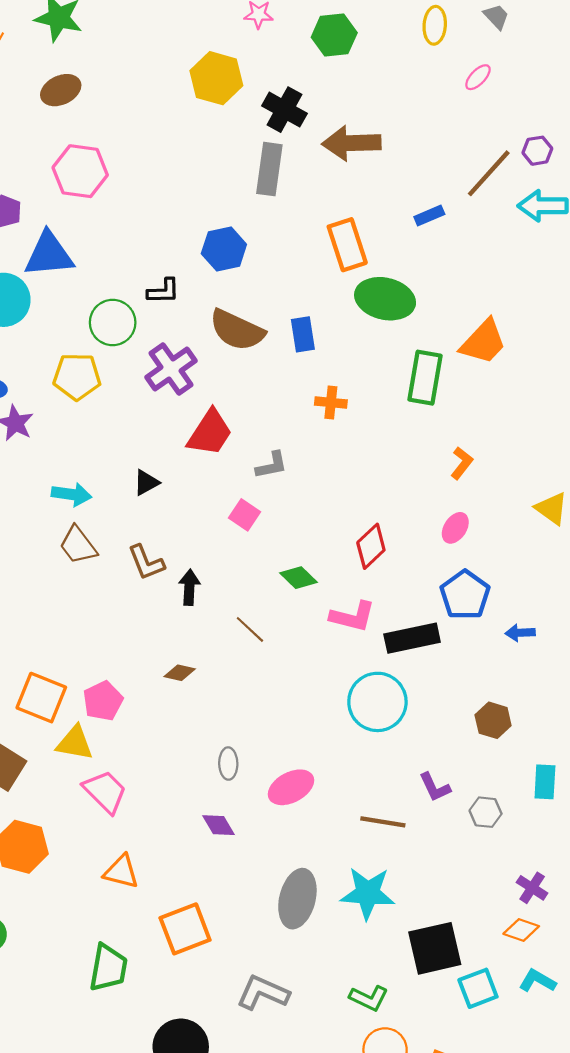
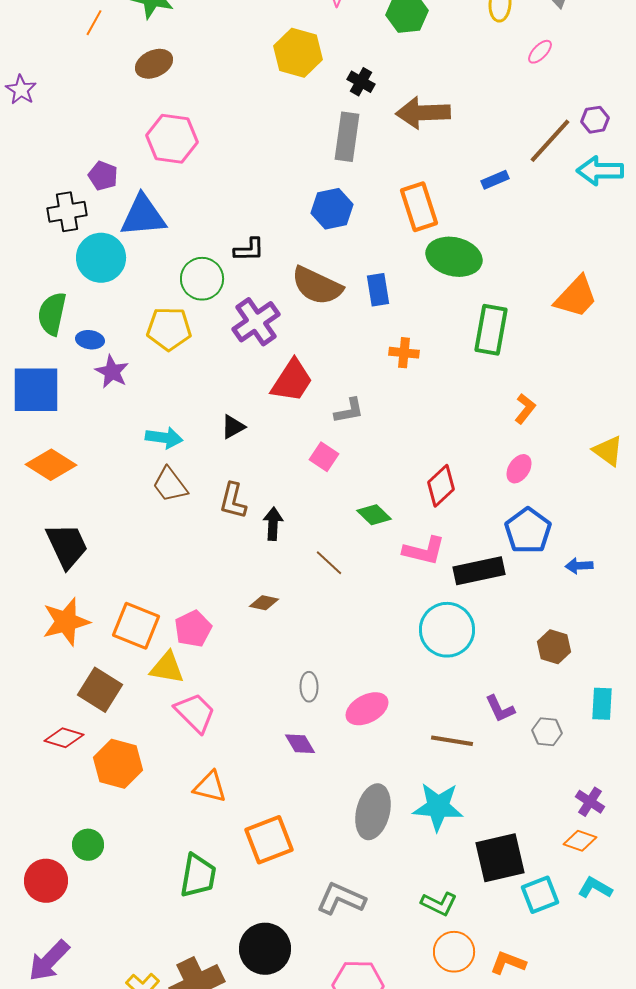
black cross: (284, 110) -> (361, 82), size x0.7
blue hexagon: (224, 249) -> (332, 209), moved
orange trapezoid: (483, 342) -> (576, 297), moved
brown L-shape: (146, 562) -> (233, 501), turned 36

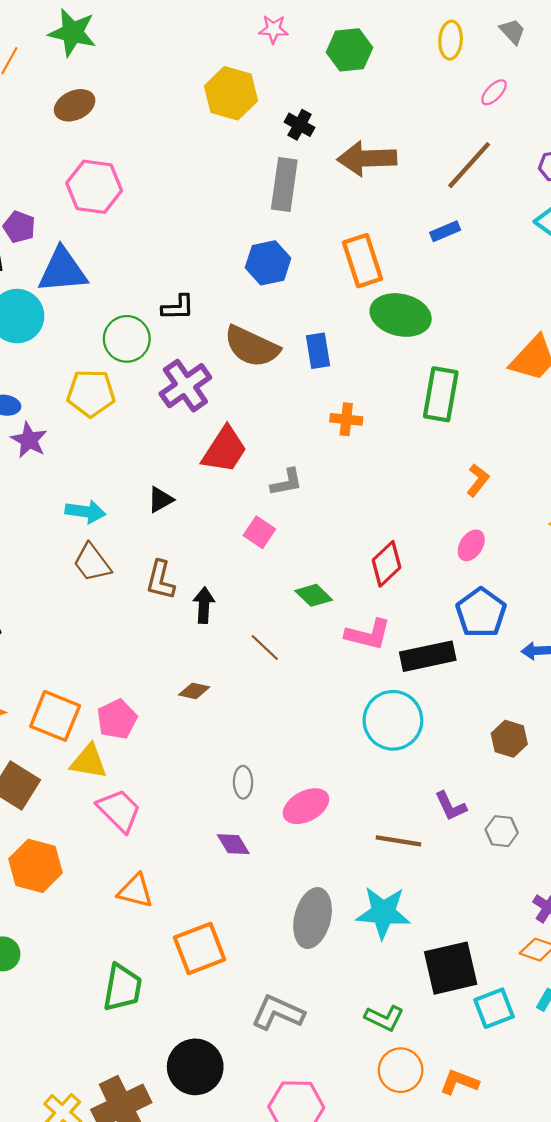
brown line: (550, 141) -> (469, 165), moved

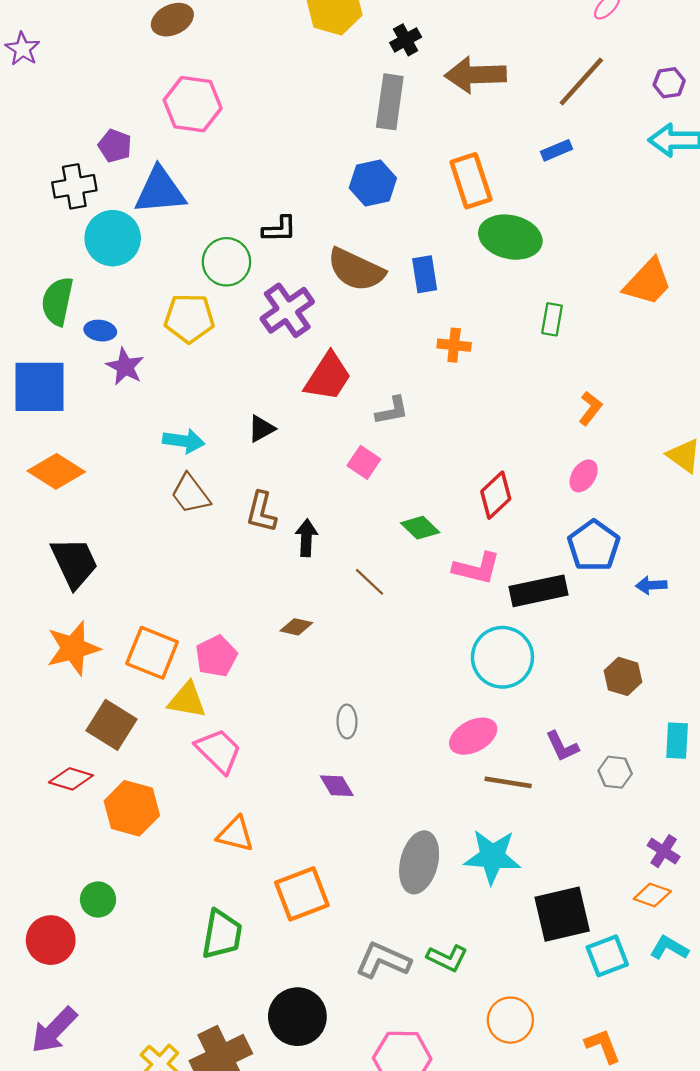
black cross: (300, 125) -> (406, 40), turned 32
green rectangle: (441, 394) -> (552, 319), size x0.6
pink ellipse: (306, 806) -> (473, 736), moved
green L-shape: (384, 1018) -> (447, 958), moved
orange L-shape: (459, 1082) -> (603, 1046), moved, turned 48

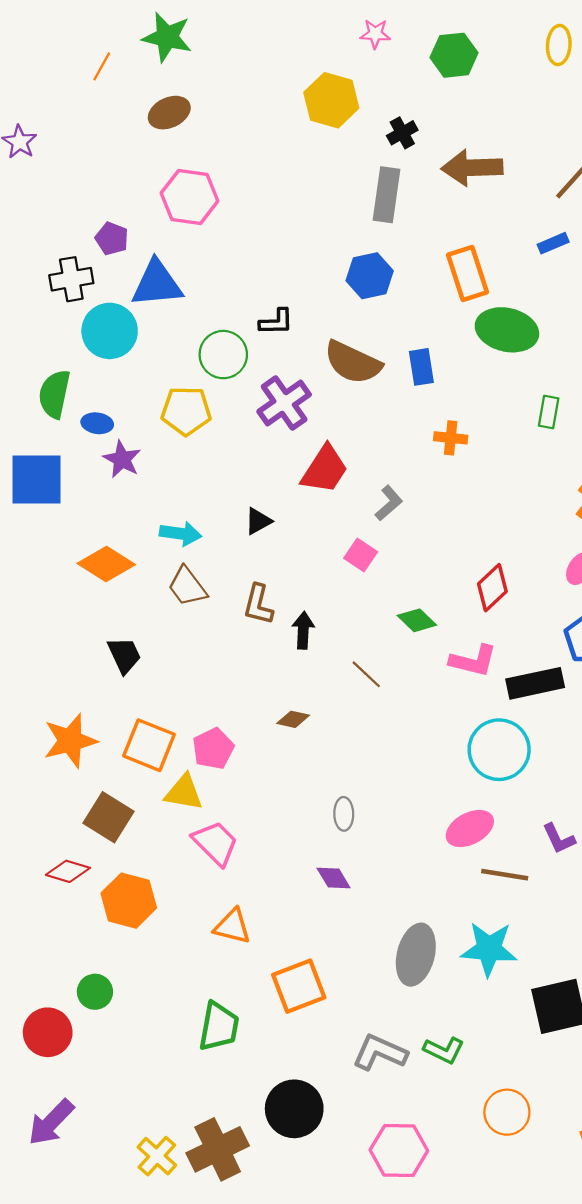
gray L-shape: (392, 411) -> (389, 503), turned -30
orange diamond: (56, 471) -> (106, 564), moved
black trapezoid: (74, 563) -> (124, 655), moved, size x0.7

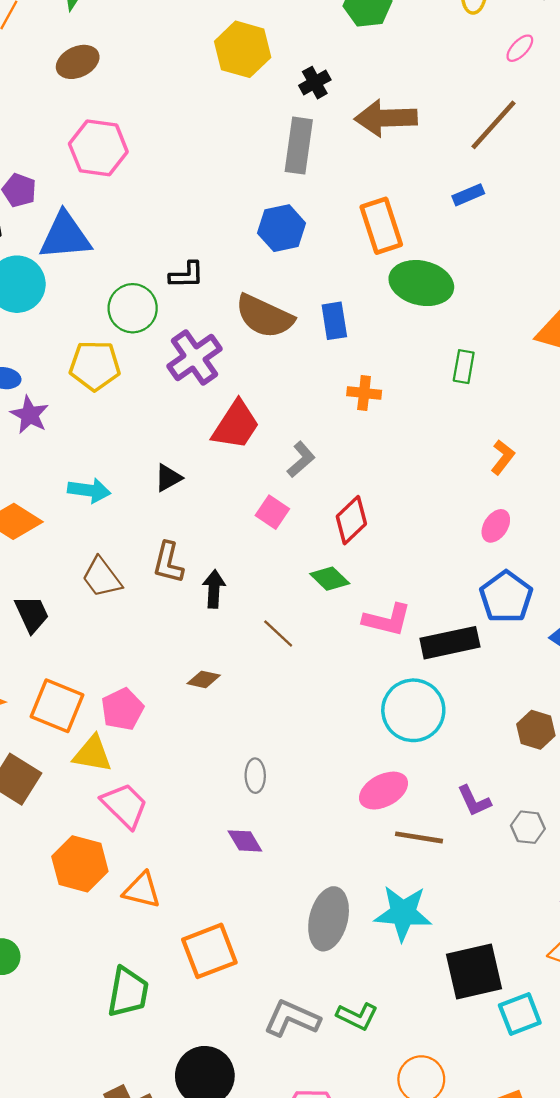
brown trapezoid: (187, 586) -> (102, 577), moved
red diamond: (492, 588) -> (351, 520), moved
orange hexagon: (129, 901) -> (80, 864), moved

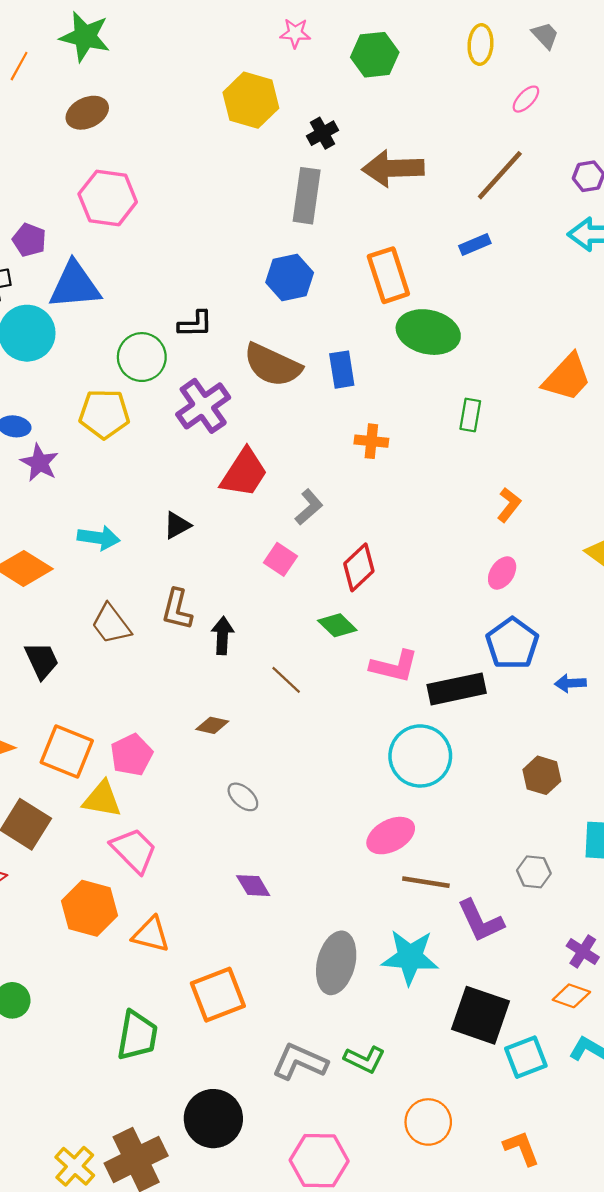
gray ellipse: (255, 776) -> (243, 797), moved, turned -48
purple L-shape: (474, 801) -> (480, 921), moved, size x1.4
black square: (474, 972) -> (480, 1015), turned 32

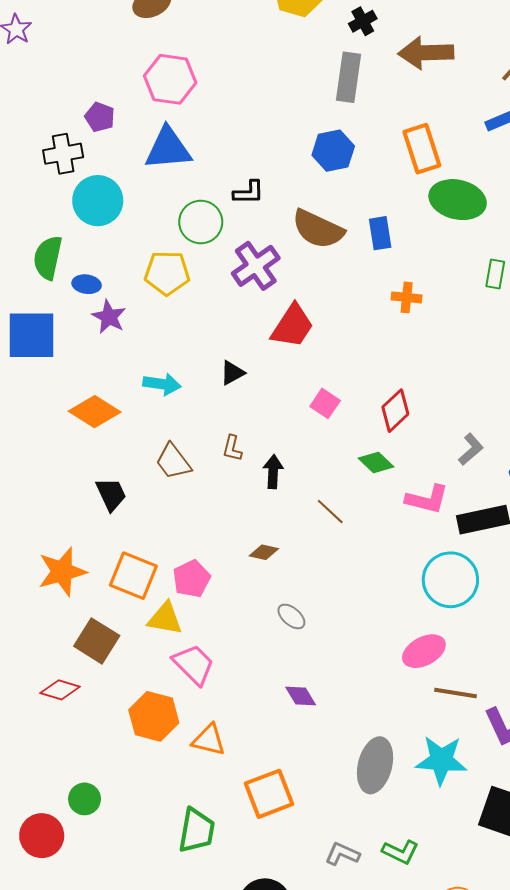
blue triangle: (75, 285) -> (168, 149), moved
gray L-shape: (309, 507) -> (471, 449), moved
brown L-shape: (177, 609) -> (232, 448), size x0.7
gray L-shape: (300, 1062) -> (342, 854), size x0.7

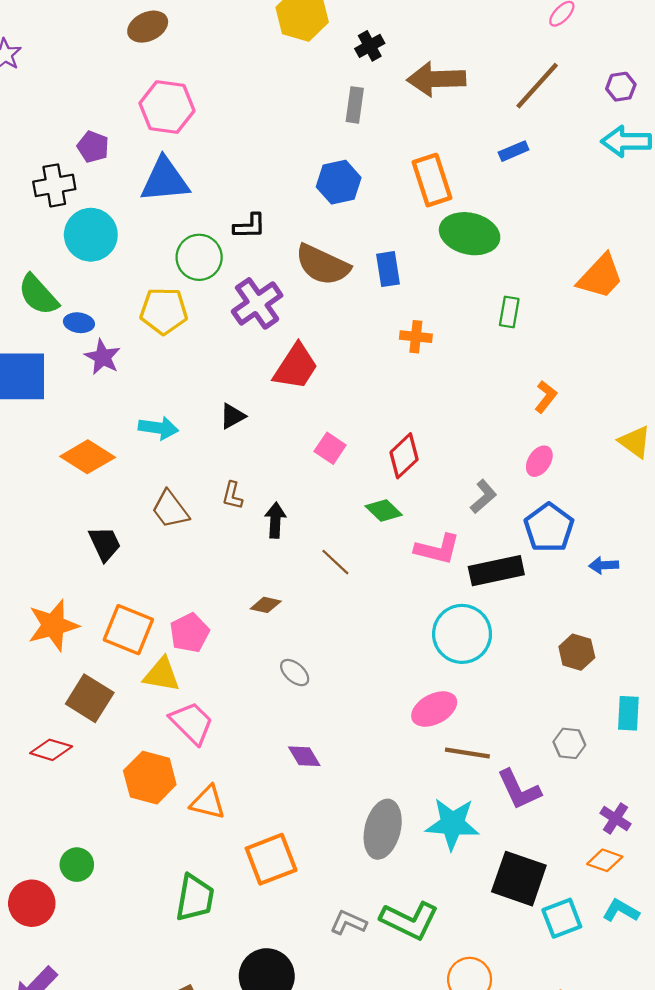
gray rectangle: (349, 77) -> (355, 105), size x0.7
green semicircle: (48, 258) -> (38, 295), turned -54
green L-shape: (400, 852) -> (409, 920), size x1.5

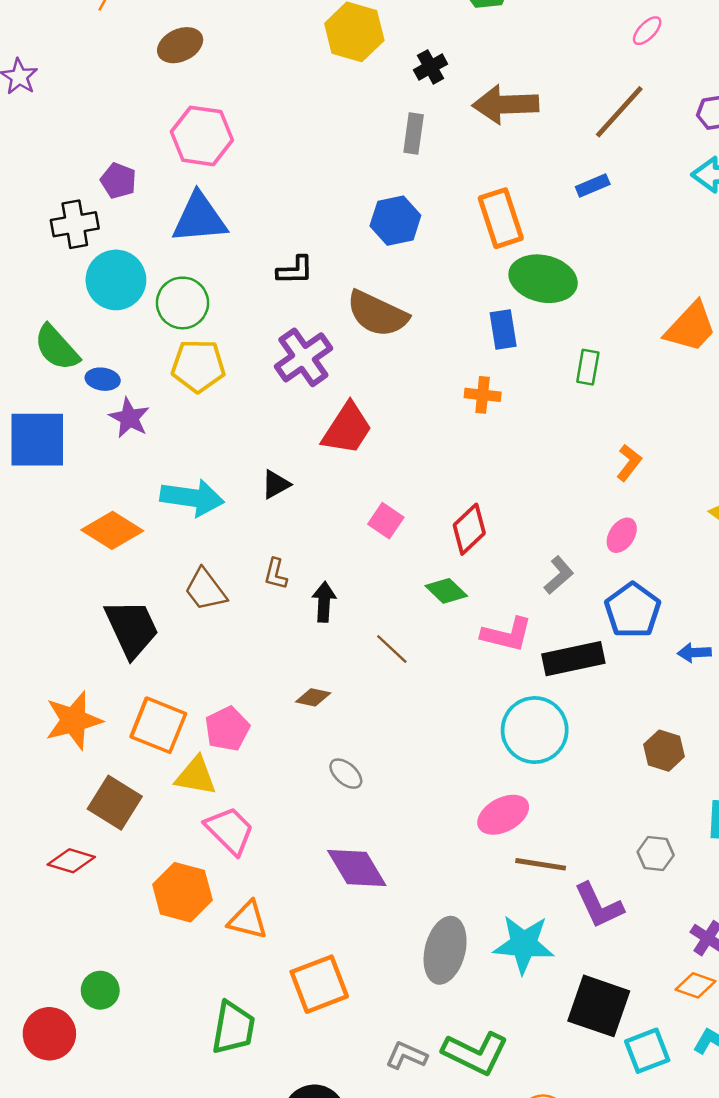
green circle: (199, 257) -> (182, 303), moved
blue rectangle: (388, 269) -> (503, 330), moved
cyan arrow: (158, 428) -> (192, 498), size x1.4
black trapezoid: (105, 544) -> (132, 628), size x1.5
purple diamond: (304, 756) -> (357, 868), size x1.6

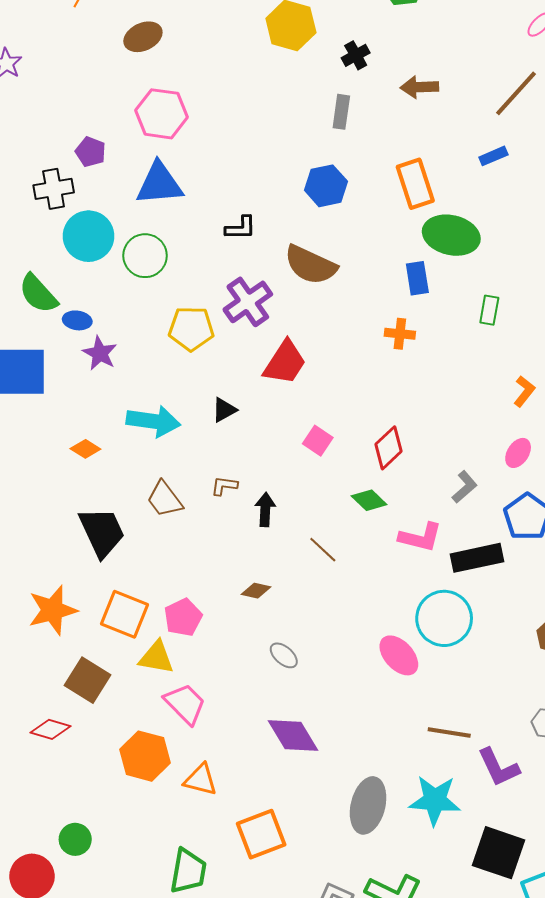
brown arrow: (506, 104) -> (419, 87), size x0.7
yellow pentagon: (198, 366) -> (191, 329), moved
orange diamond: (112, 530) -> (85, 449), size x0.6
brown L-shape: (276, 574) -> (224, 486), turned 84
pink ellipse: (503, 815) -> (399, 655), moved, turned 75

